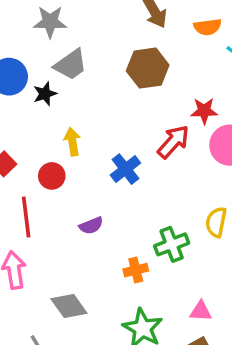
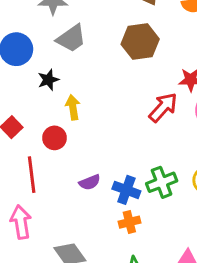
black star: (45, 94) -> (48, 80), moved
blue cross: (125, 169) -> (126, 190), moved, turned -32
green cross: (172, 244) -> (162, 182), moved

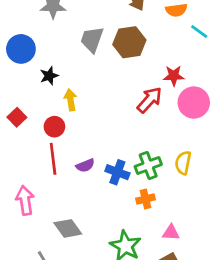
gray trapezoid: (71, 38) -> (92, 40), moved, turned 144
red line: (32, 175) -> (53, 159), moved
orange cross: (129, 222) -> (146, 199), moved

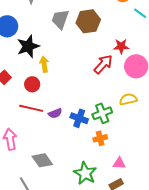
black star: (49, 76) -> (28, 46), size x1.6
red line: (53, 159) -> (31, 108), turned -70
yellow semicircle: (183, 163) -> (128, 99), moved, turned 66

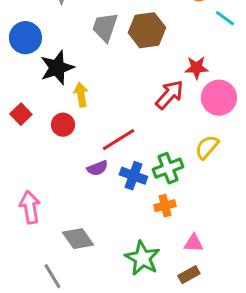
yellow semicircle: (128, 99) -> (207, 147), turned -36
red line: (31, 108) -> (118, 140), moved, turned -45

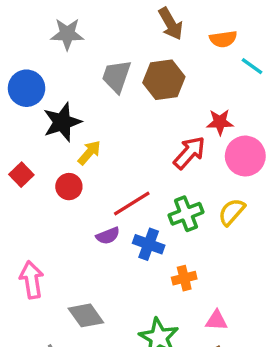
yellow arrow: (81, 95) -> (89, 153), turned 50
green cross: (168, 168) -> (186, 214), moved

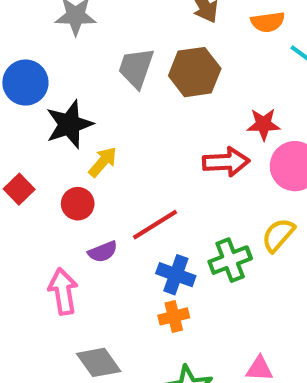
red arrow: (189, 153) -> (226, 162), turned 45
green cross: (186, 214) -> (230, 260), moved
purple semicircle: (108, 236) -> (103, 252), moved
orange cross: (184, 278) -> (174, 316), moved
pink arrow: (32, 280) -> (63, 291), moved

